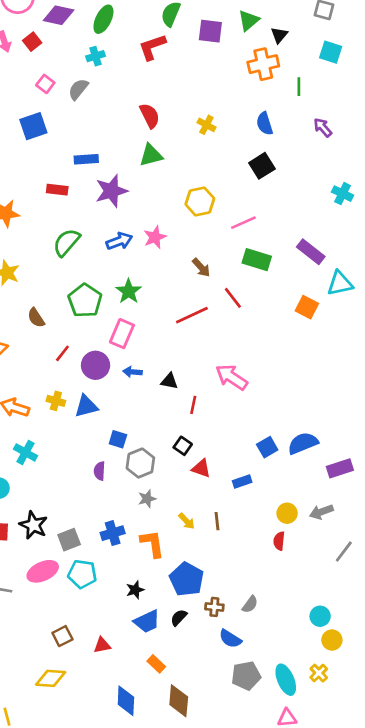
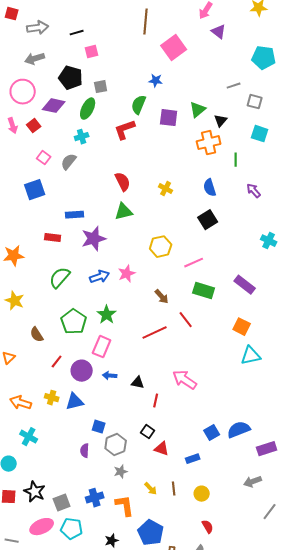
cyan triangle: (340, 283) -> (251, 356), moved
yellow circle: (287, 513) -> (202, 494), moved
red semicircle: (279, 541) -> (208, 527), moved, turned 144

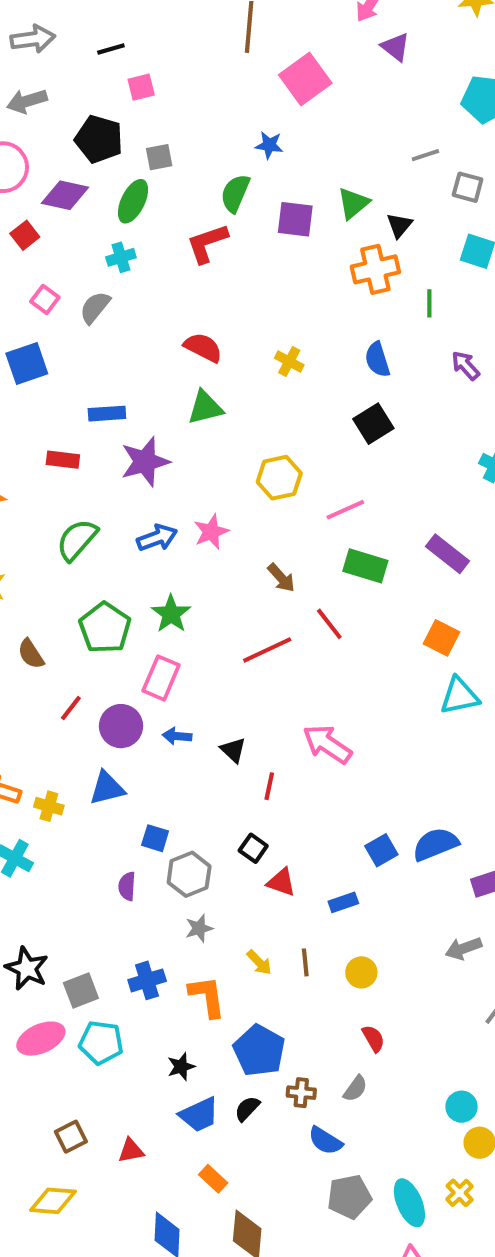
red semicircle: (123, 182) -> (203, 347), turned -36
black triangle: (138, 383) -> (233, 750), turned 32
yellow cross: (52, 398) -> (49, 806), moved

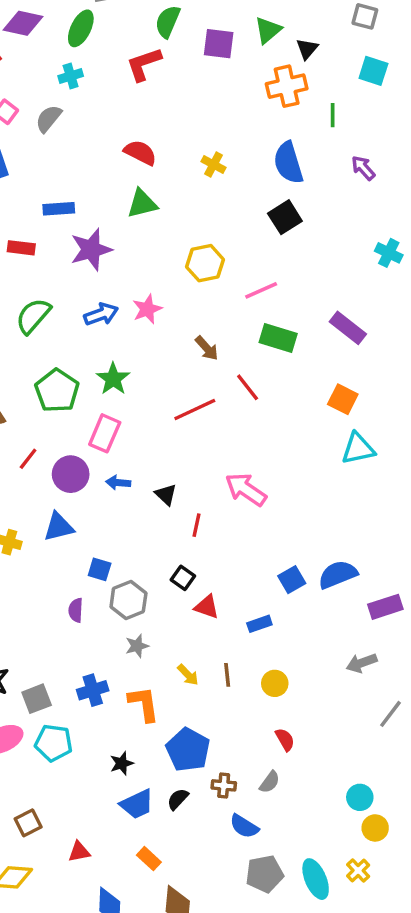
blue semicircle: (377, 359) -> (288, 163), size x1.4
red triangle: (131, 1151) -> (79, 852), moved

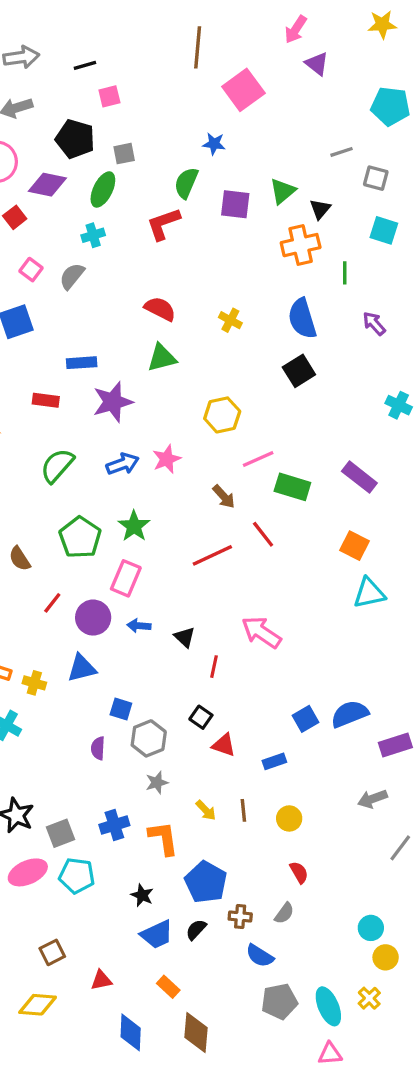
pink line: (261, 290) -> (258, 459), moved
black star: (122, 763) -> (142, 895), turned -30

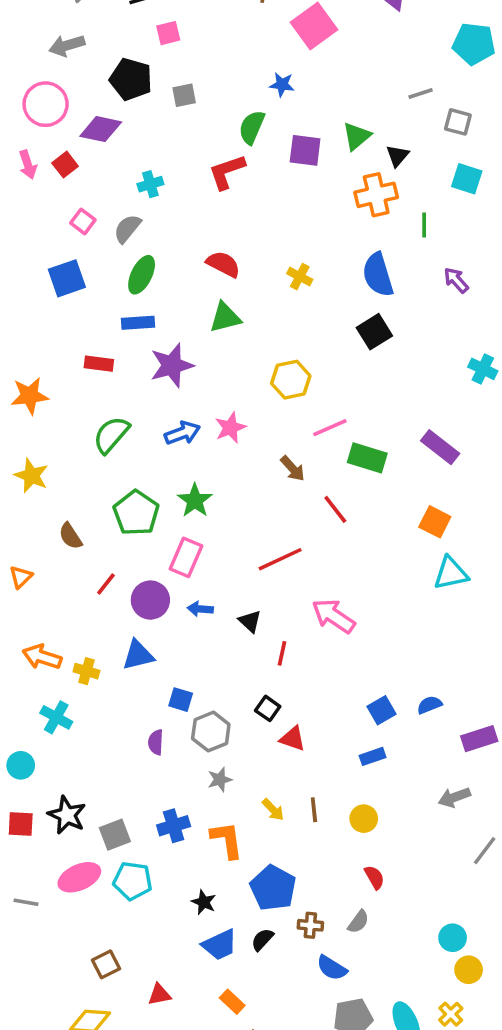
green ellipse: (103, 190) -> (142, 275), moved
red line: (212, 555) -> (280, 559), moved
blue semicircle: (350, 714) -> (429, 705), size x0.6
blue rectangle: (274, 761) -> (373, 756), moved

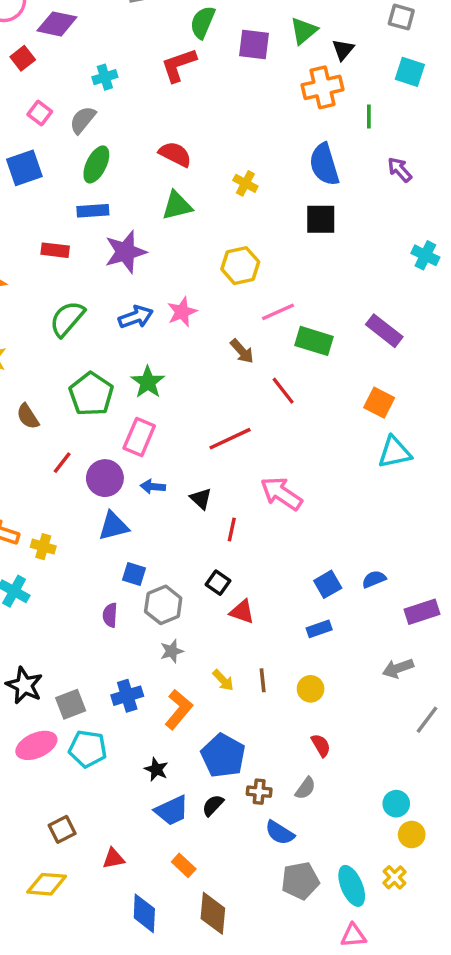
yellow cross: (300, 277) -> (245, 183), moved
black square: (374, 332) -> (321, 219), turned 32
blue triangle: (138, 655) -> (113, 526), moved
orange L-shape: (227, 840) -> (179, 709), turned 48

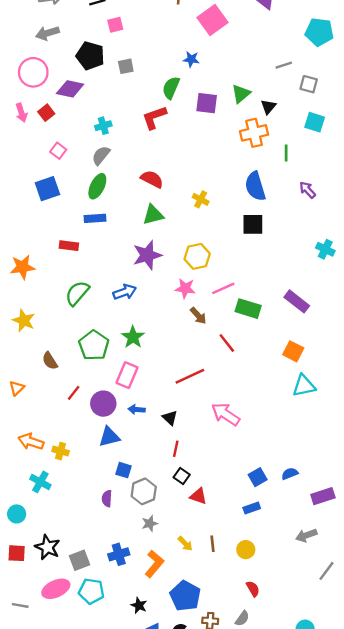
gray semicircle: (83, 120) -> (101, 155), moved
purple star: (125, 252) -> (147, 255), moved
pink star: (182, 312) -> (185, 288), moved, turned 30
red line: (232, 529) -> (176, 449), moved

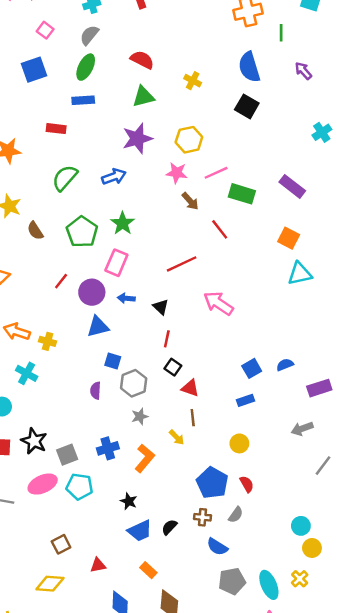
black square: (253, 224) -> (247, 106), turned 30
cyan cross: (325, 249) -> (322, 132), turned 30
brown semicircle: (50, 361) -> (35, 231), moved
brown line: (213, 544) -> (193, 418), moved
blue pentagon: (185, 596) -> (212, 483), moved

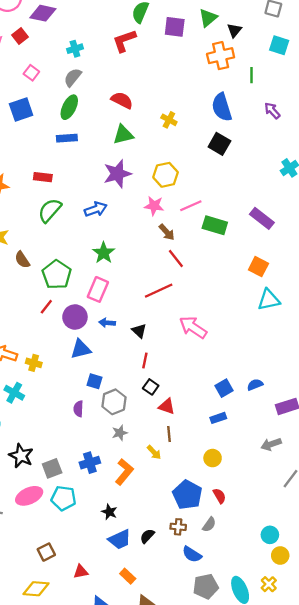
red rectangle: (56, 129) -> (43, 177), moved
red line: (220, 229) -> (176, 259), moved
green pentagon: (82, 232) -> (57, 275), moved

